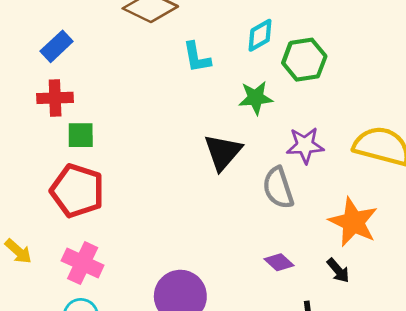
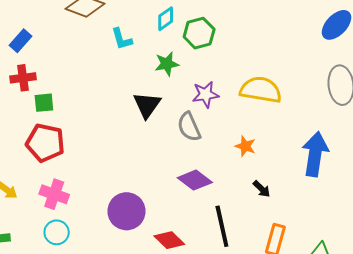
orange star: (353, 222) -> (245, 146), size x0.6
purple diamond: (279, 262) -> (195, 180), size x1.6
black arrow: (338, 270) -> (262, 189), moved

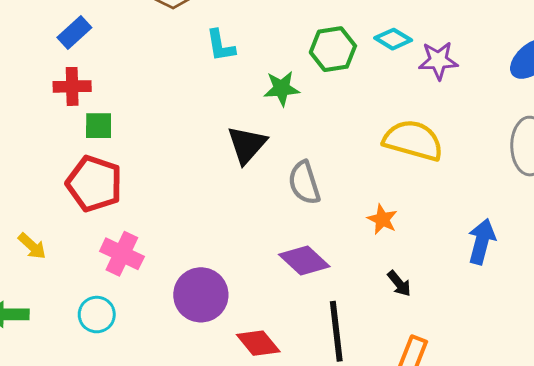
cyan diamond: (166, 19) -> (393, 39), moved, turned 60
purple star: (205, 94) -> (438, 60), moved
blue arrow: (315, 154) -> (482, 242), size x0.7
pink cross: (54, 194) -> (122, 254), moved

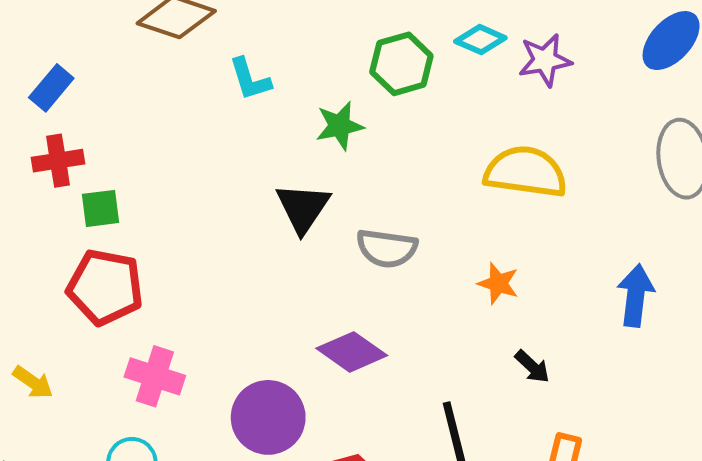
gray semicircle: (304, 183) -> (387, 248), turned -57
purple diamond: (304, 260) -> (352, 352), moved

